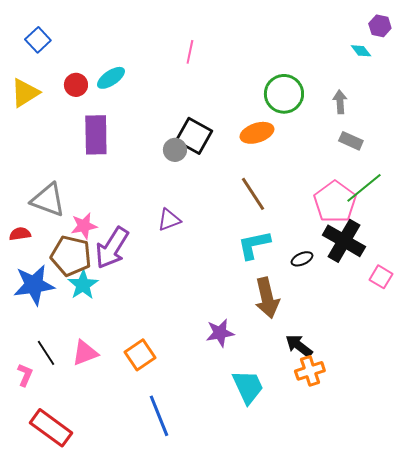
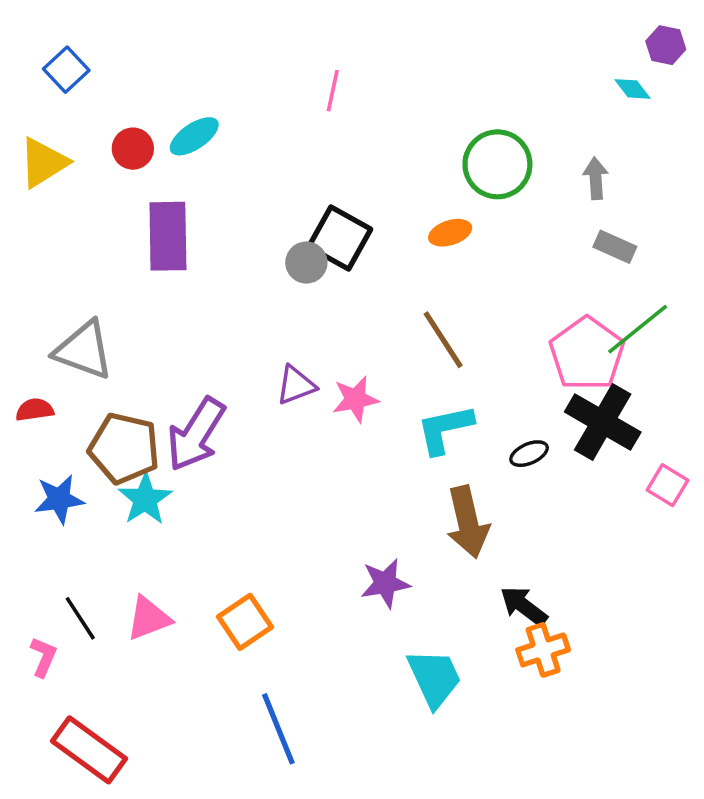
orange ellipse: (257, 133) -> (450, 233), size x0.7
pink star: (84, 226) -> (355, 399), moved
blue star: (34, 285) -> (59, 499), size x0.7

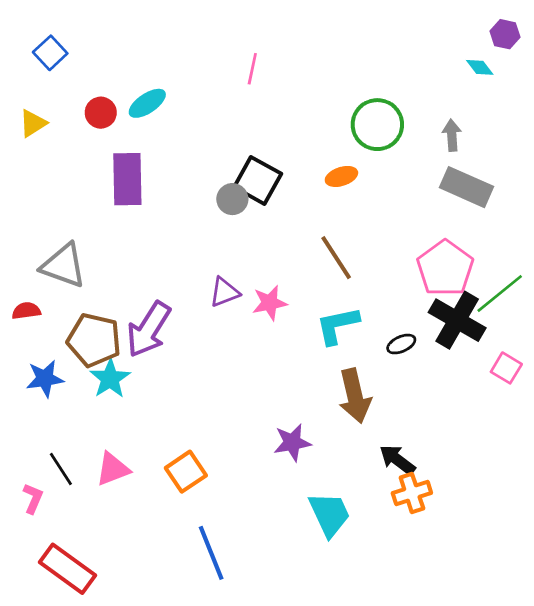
yellow triangle: (43, 163) -> (33, 123), size x0.7
gray rectangle: (615, 247) -> (466, 187), size x1.6
green line: (638, 329) -> (500, 293), moved

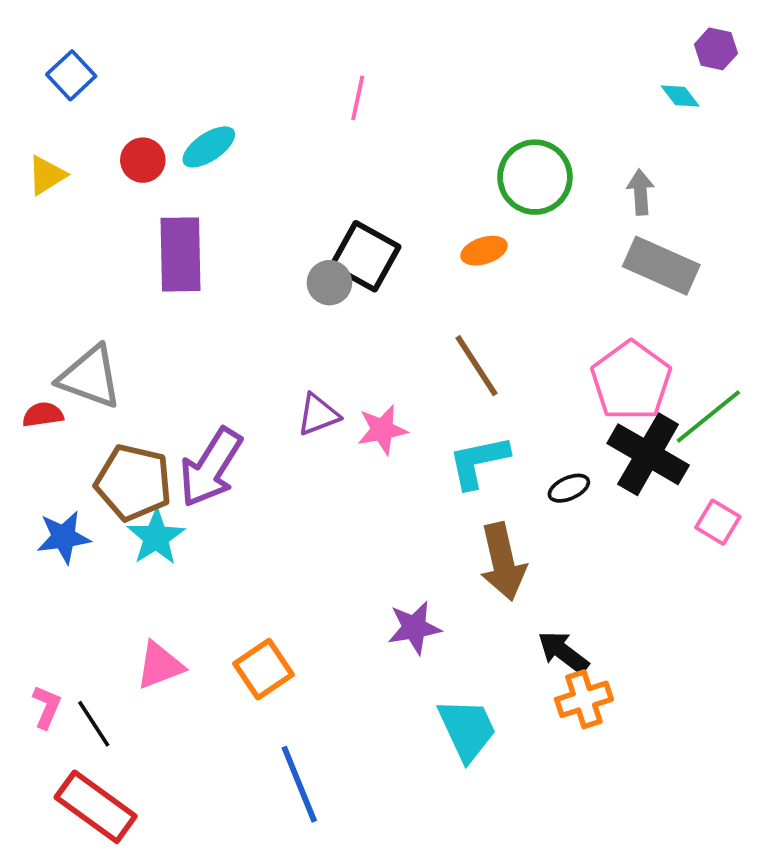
red semicircle: (26, 311) -> (43, 415), moved
black line: (61, 469) -> (94, 724), moved

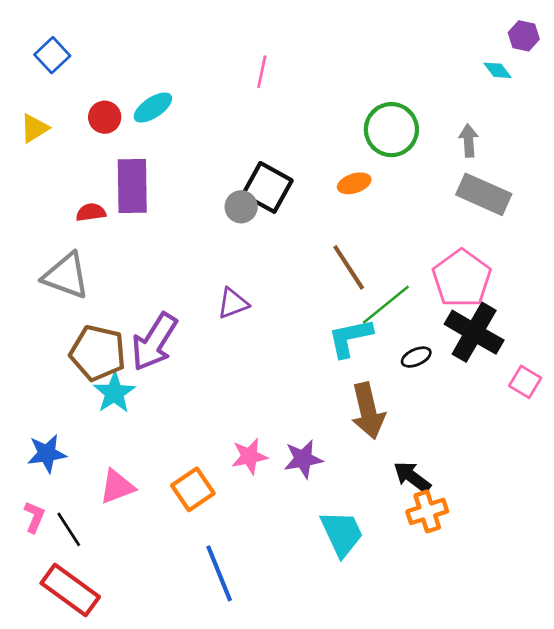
red semicircle: (43, 415) -> (91, 212), moved
green line: (708, 417) -> (386, 305), moved
pink star: (382, 430) -> (249, 456), moved
blue star: (64, 537) -> (47, 454), moved

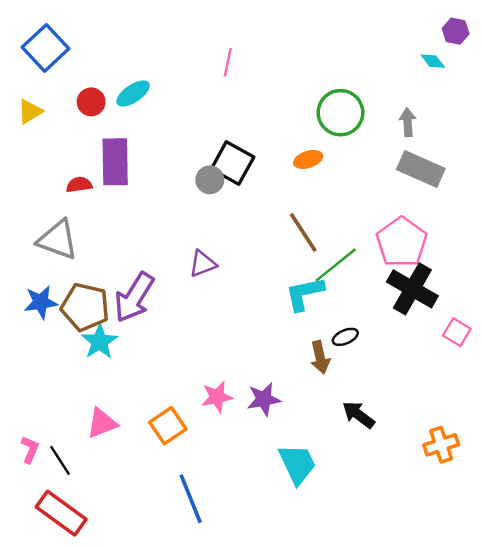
blue square: (52, 55) -> (46, 48), size x1.5
black ellipse: (416, 357) -> (345, 337), moved
brown arrow: (368, 411) -> (320, 357), size x0.7
blue star: (47, 454) -> (41, 302), moved
orange cross: (427, 511) -> (441, 445), moved

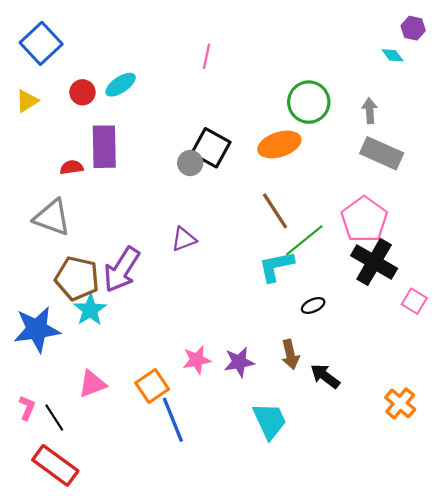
orange ellipse: (308, 159) -> (279, 144), size x1.6
blue star: (41, 302) -> (37, 329), moved, size x1.5
brown arrow: (320, 357) -> (290, 354), moved
orange cross: (441, 445) -> (400, 403), turned -32
blue line: (191, 499) -> (173, 420), moved

